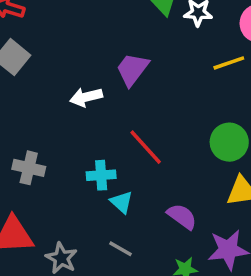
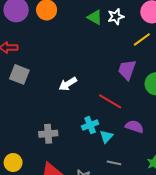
purple trapezoid: (132, 69) -> (127, 70), moved
cyan triangle: (122, 202) -> (106, 137), turned 48
purple semicircle: (182, 216) -> (134, 127), moved

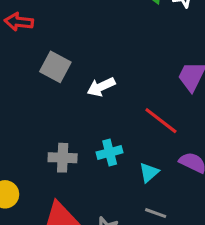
gray square: (19, 74) -> (55, 67), moved
cyan cross: (90, 125) -> (110, 152), moved

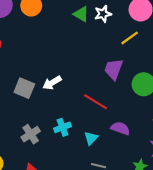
gray square: (55, 67) -> (24, 88), moved
gray cross: (63, 158) -> (31, 134), turned -30

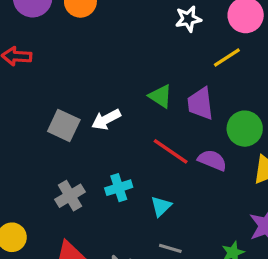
green triangle: (81, 14) -> (160, 96), moved
purple trapezoid: (114, 69) -> (200, 104), turned -30
purple semicircle: (120, 128) -> (212, 160), moved

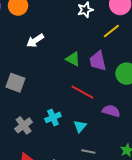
white arrow: (106, 119) -> (35, 41), moved
purple semicircle: (212, 160) -> (111, 111), moved

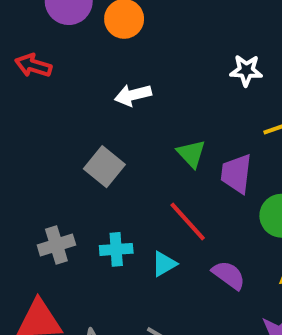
gray square: (15, 83) -> (104, 167), moved
cyan triangle: (80, 126) -> (164, 264), moved

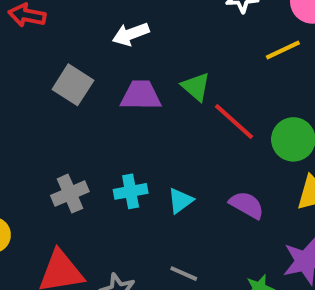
gray square: (104, 167) -> (73, 85), moved
purple trapezoid: (236, 174) -> (141, 95), moved, turned 90
red line: (188, 222) -> (234, 121), moved

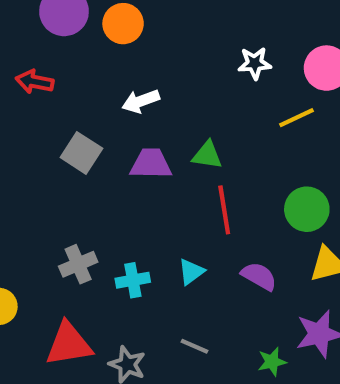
green triangle: (196, 87) -> (207, 155), turned -32
red line: (234, 121) -> (224, 210), moved, turned 39
cyan cross: (131, 191) -> (133, 280), moved

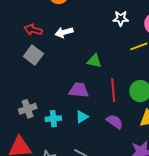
red arrow: (35, 82) -> (33, 30), moved
purple trapezoid: (151, 164) -> (79, 90), moved
red line: (224, 210) -> (113, 90), moved

